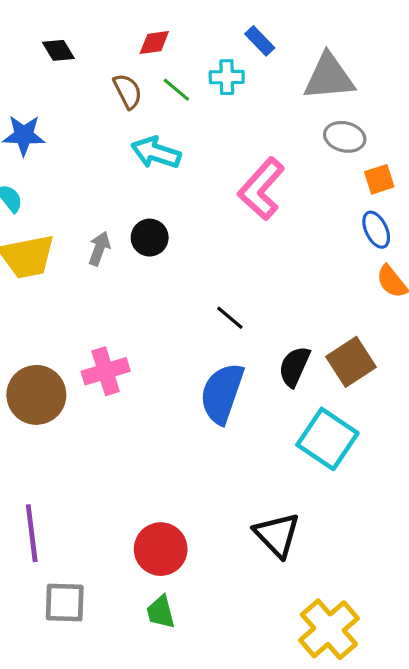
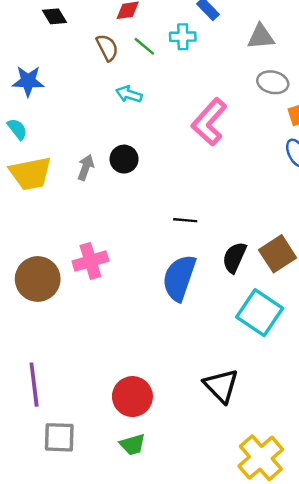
gray triangle: (329, 77) -> (261, 37), size x0.7
cyan arrow: (156, 153) -> (129, 94), size x0.7
black line: (230, 318) -> (185, 220), turned -35
green trapezoid: (161, 612) -> (132, 445), turned -92

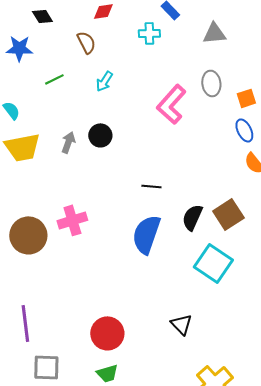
green line: (144, 46) -> (54, 79), moved, turned -66
blue star: (28, 81) -> (19, 48), moved
gray ellipse: (273, 82) -> (211, 83), moved, turned 70
cyan arrow: (129, 94) -> (104, 81), turned -75
black triangle: (221, 386) -> (181, 324), size x0.7

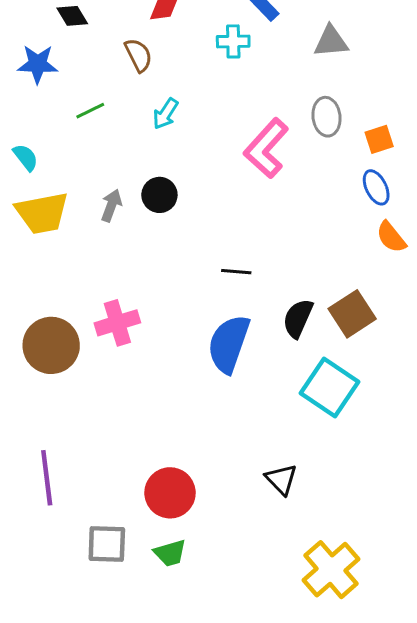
gray square: (46, 367) -> (107, 544), moved

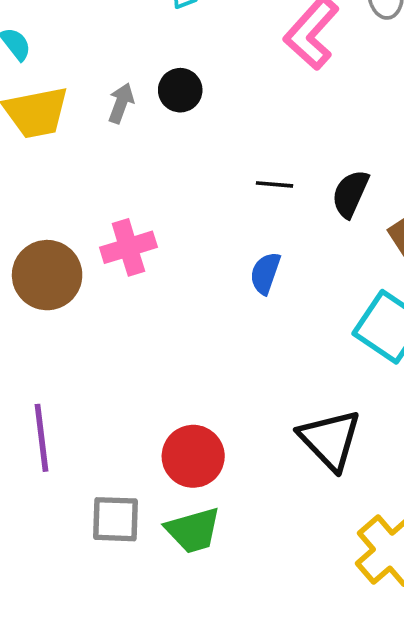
black semicircle: (298, 318) -> (350, 194), moved
blue semicircle: (229, 344) -> (265, 273), size x0.6
black triangle: (281, 479) -> (330, 440), size x1.6
green trapezoid: (170, 553) -> (193, 530), size x1.4

